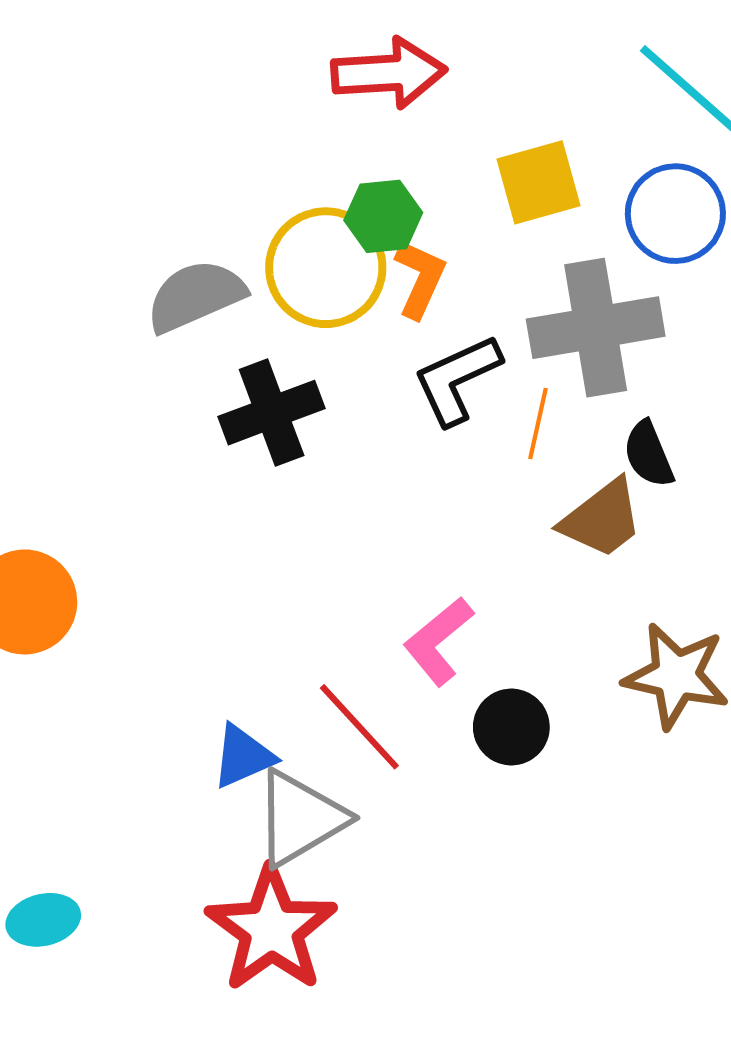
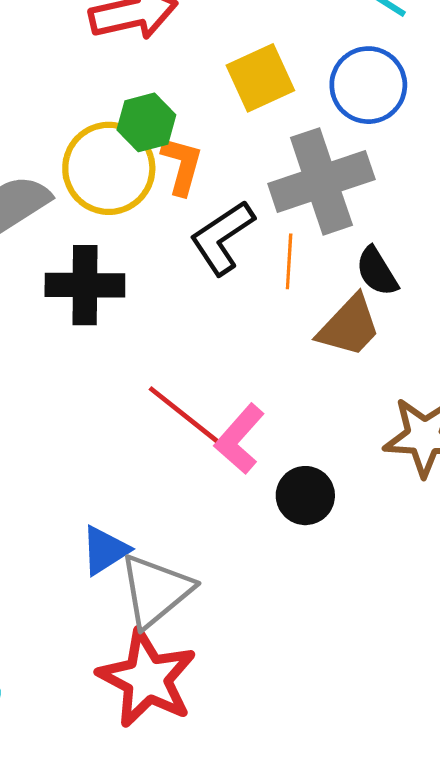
black cross: (272, 413) -> (85, 285), turned 30
red line: (359, 727) -> (183, 414), moved

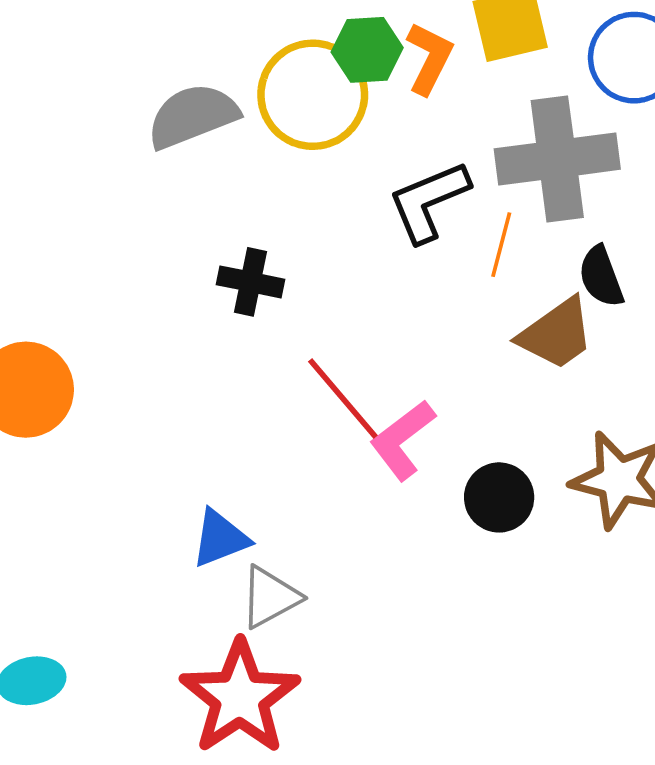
orange L-shape: (182, 165) -> (429, 58), moved
black cross: (85, 285) -> (251, 282), moved, size x0.7
black circle: (305, 496) -> (499, 497), moved
gray triangle: (156, 591) -> (270, 597), size x0.7

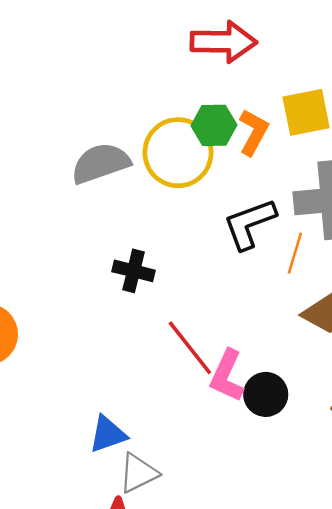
pink L-shape: (403, 440) -> (227, 376), turned -30
black circle: (499, 497) -> (266, 394), moved

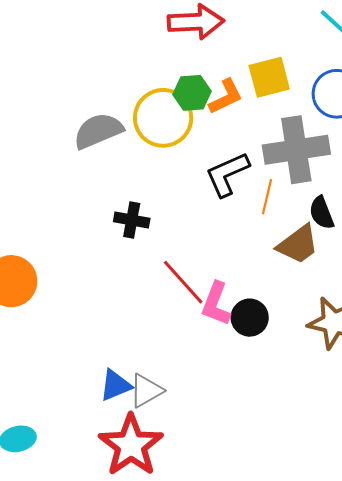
orange L-shape: (253, 132) -> (226, 97), turned 39
blue triangle: (108, 434) -> (115, 385), moved

